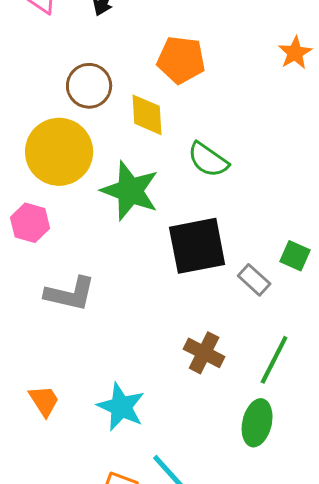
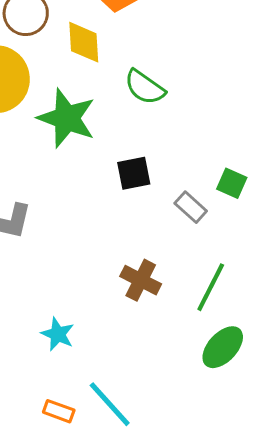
black square: (197, 246) -> (134, 173), size x0.6
cyan star: (121, 407) -> (58, 334), size x0.7
green ellipse: (257, 423) -> (223, 347), moved, turned 30

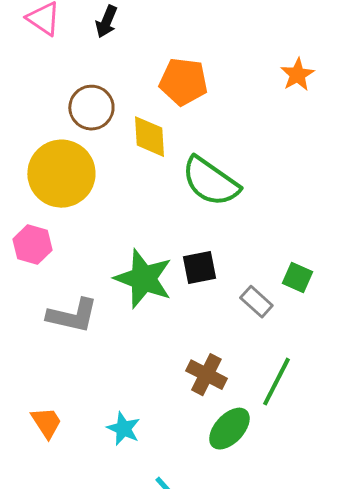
green semicircle: (145, 87) -> (210, 182), size x1.4
green star: (67, 118) -> (143, 279), moved
green ellipse: (223, 347) -> (229, 429), moved

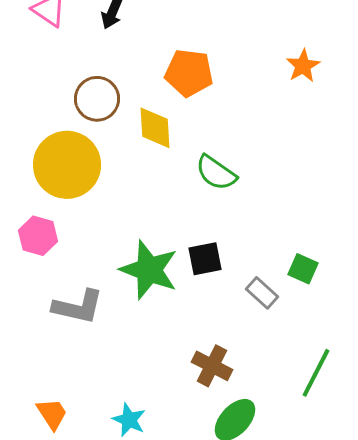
green semicircle: (210, 182) -> (216, 173), size x0.7
green line: (276, 382) -> (316, 373), moved

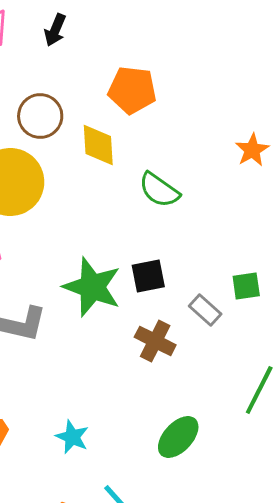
orange star: (303, 66) -> (252, 150), moved
green square: (303, 269) -> (246, 286), turned -32
brown cross: (212, 366) -> (155, 341), moved

